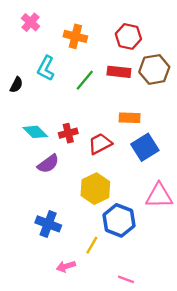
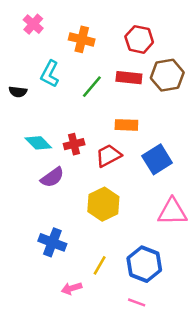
black semicircle: (16, 85) -> (18, 92), turned 70
orange rectangle: (130, 118) -> (126, 125), moved
blue hexagon: (119, 220) -> (144, 264), moved

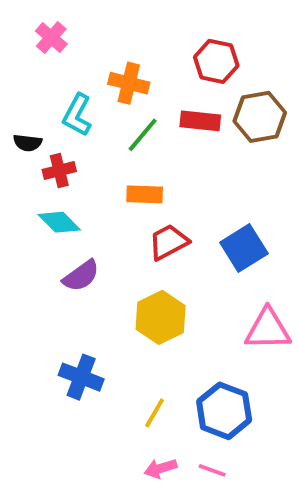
orange cross: (82, 39) -> (129, 83), moved
orange rectangle: (126, 125) -> (145, 194), moved
red cross: (74, 144) -> (59, 171), moved
pink arrow: (72, 288) -> (161, 468), moved

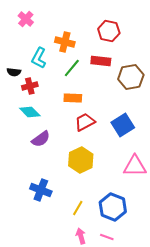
brown hexagon: (260, 117) -> (131, 77), moved
pink arrow: (161, 468) -> (81, 236), turned 91

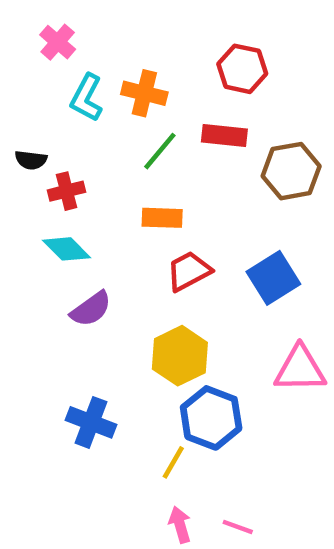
cyan L-shape: (39, 58) -> (87, 98), moved
blue hexagon: (113, 207) -> (211, 418), moved

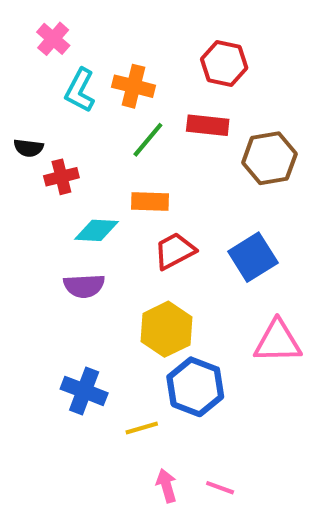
cyan diamond: (66, 249) -> (96, 230), moved, turned -42
purple semicircle: (91, 309) -> (84, 286), turned 33
yellow line: (173, 462) -> (142, 428), moved, turned 44

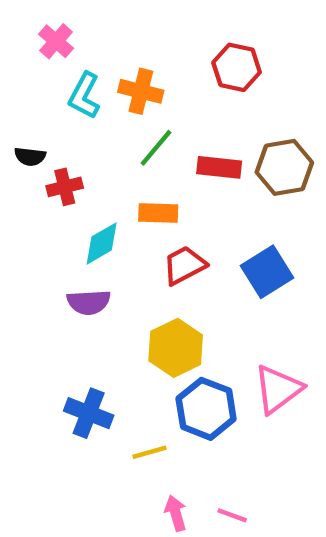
red rectangle: (208, 125) -> (219, 167), moved
cyan diamond: (96, 230) -> (102, 243), turned -33
pink triangle: (278, 342) -> (278, 389), moved, turned -36

